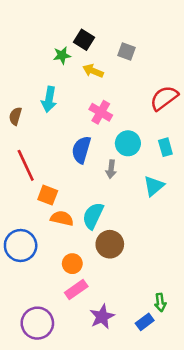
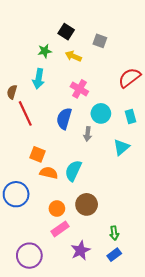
green star: (62, 55) -> (45, 51), moved
red line: (26, 165) -> (25, 113), moved
brown circle: (110, 244) -> (87, 204), moved
green arrow: (160, 302) -> (114, 233), moved

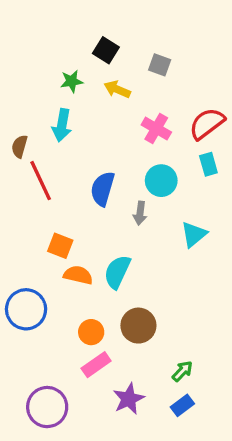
pink cross: (79, 89) -> (156, 128), moved
cyan rectangle: (131, 117) -> (208, 164), moved
green arrow: (114, 233) -> (182, 371), turned -128

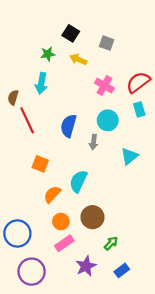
orange semicircle: (78, 275) -> (52, 194), moved, turned -60
blue circle: (26, 309) -> (17, 233), moved
green arrow: (182, 371) -> (111, 243), moved

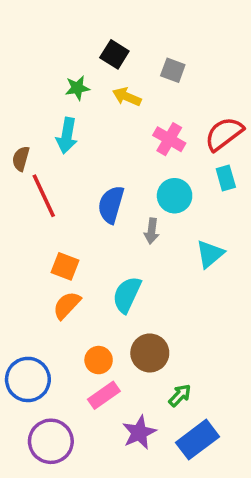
orange semicircle: (52, 194) -> (67, 305), moved
blue rectangle: (122, 270) -> (198, 440), size x1.6

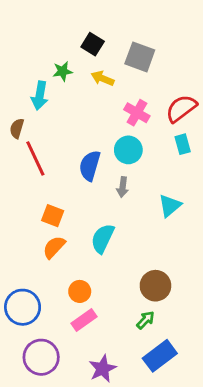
gray square: (173, 70) -> (140, 57), size x1.5
cyan arrow: (67, 136) -> (40, 96), moved
cyan circle: (175, 196) -> (128, 150), moved
brown circle: (150, 353) -> (155, 286), moved
purple star: (139, 432) -> (103, 369), moved

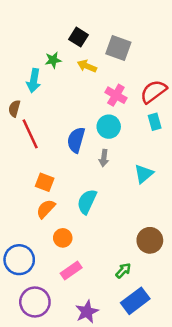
brown circle: (155, 286) -> (150, 240), moved
orange circle: (80, 291) -> (63, 238), moved

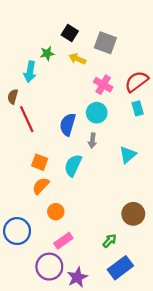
cyan semicircle: (87, 202) -> (73, 165), moved
purple circle: (35, 302) -> (49, 267), moved

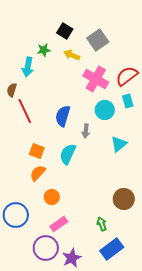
gray square: (105, 43) -> (98, 40), turned 35
pink cross: (103, 85) -> (96, 79), size x1.4
cyan circle: (97, 113) -> (105, 110), moved
green arrow: (110, 241) -> (102, 224), turned -64

